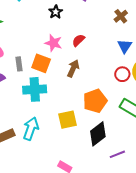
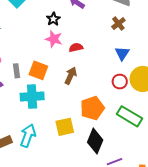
red semicircle: (78, 40) -> (76, 47), turned 32
pink star: (53, 43) -> (54, 39), moved
black diamond: (98, 134) -> (95, 141), turned -30

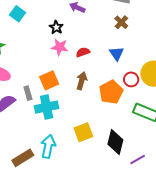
blue triangle: (122, 53) -> (117, 54), moved
orange square: (38, 70) -> (49, 80), turned -36
gray rectangle: (16, 71) -> (28, 93), moved
orange pentagon: (92, 108) -> (111, 92), moved

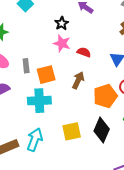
red semicircle: (83, 52) -> (84, 52), turned 32
gray rectangle: (28, 93) -> (26, 66), moved
black diamond: (115, 142) -> (102, 130), moved

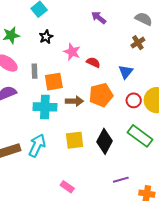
black star: (62, 23) -> (46, 37), moved
brown arrow: (78, 80) -> (74, 101), moved, turned 60
orange pentagon: (105, 96) -> (101, 95), moved

